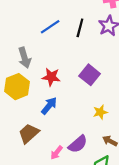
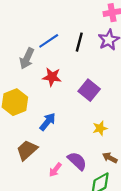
gray arrow: (25, 58) -> (27, 58), moved, turned 42
red star: (51, 77) -> (52, 77), moved
purple semicircle: (78, 144) -> (77, 161), turned -96

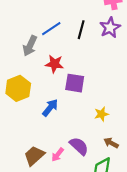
purple square: (89, 90) -> (75, 83), moved, turned -30
brown trapezoid: (27, 150) -> (34, 156), moved

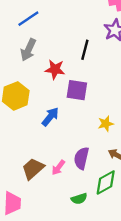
blue line: (51, 29) -> (28, 19), moved
black line: (81, 30) -> (85, 50), moved
purple semicircle: (79, 146) -> (81, 158), turned -120

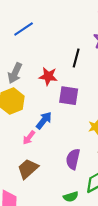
gray arrow: (28, 50) -> (15, 73), moved
pink arrow: (58, 167) -> (29, 138), moved

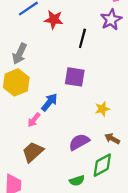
red star: (48, 76) -> (54, 20), moved
purple semicircle: (73, 159) -> (79, 142), turned 48

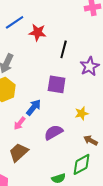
purple star: (111, 20) -> (90, 66), moved
purple semicircle: (79, 142) -> (54, 132), moved

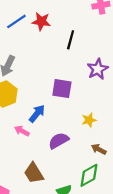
red star: (38, 32) -> (41, 21), moved
black line: (64, 49) -> (71, 40), moved
pink arrow: (20, 123) -> (22, 131), turned 80
brown trapezoid: (19, 152) -> (34, 173), moved, turned -80

